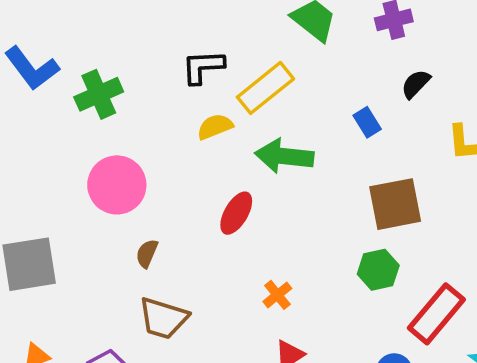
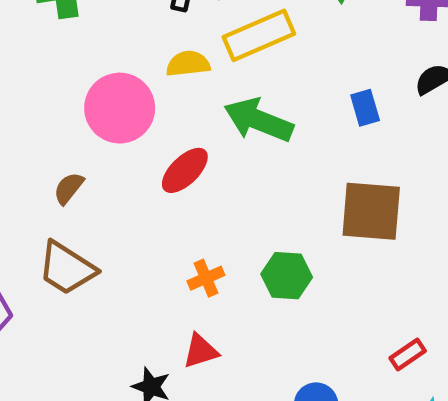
pink circle: (117, 185) -> (120, 108), moved
green hexagon: (378, 270) -> (287, 276), moved
red rectangle: (436, 314) -> (408, 354), moved, size x0.5

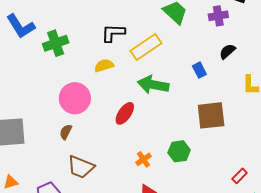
yellow semicircle: (188, 64) -> (104, 65), moved
pink circle: (120, 108) -> (75, 98), moved
brown semicircle: (69, 188) -> (66, 132), moved

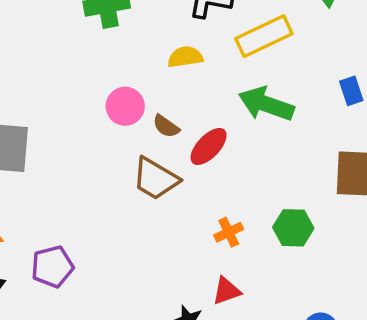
pink circle: (75, 98) -> (125, 106), size x0.7
brown semicircle: (66, 132) -> (166, 126), moved, turned -91
brown trapezoid: (81, 167) -> (155, 179), moved

